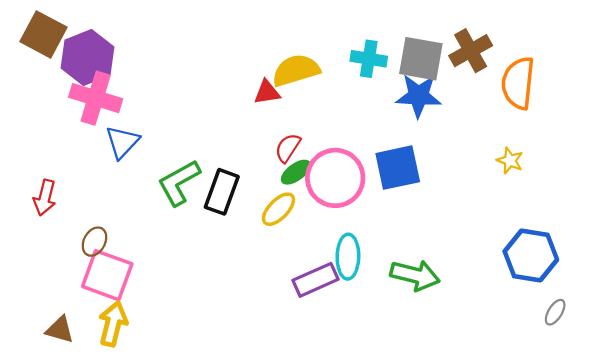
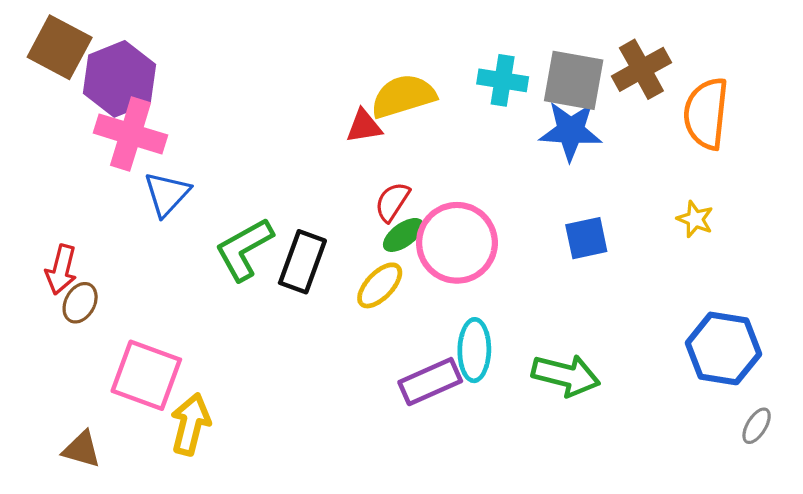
blue square: (398, 168) -> (586, 238), moved, size x0.7
brown ellipse: (94, 242) -> (80, 303), moved
yellow arrow: (113, 324) -> (190, 424), moved

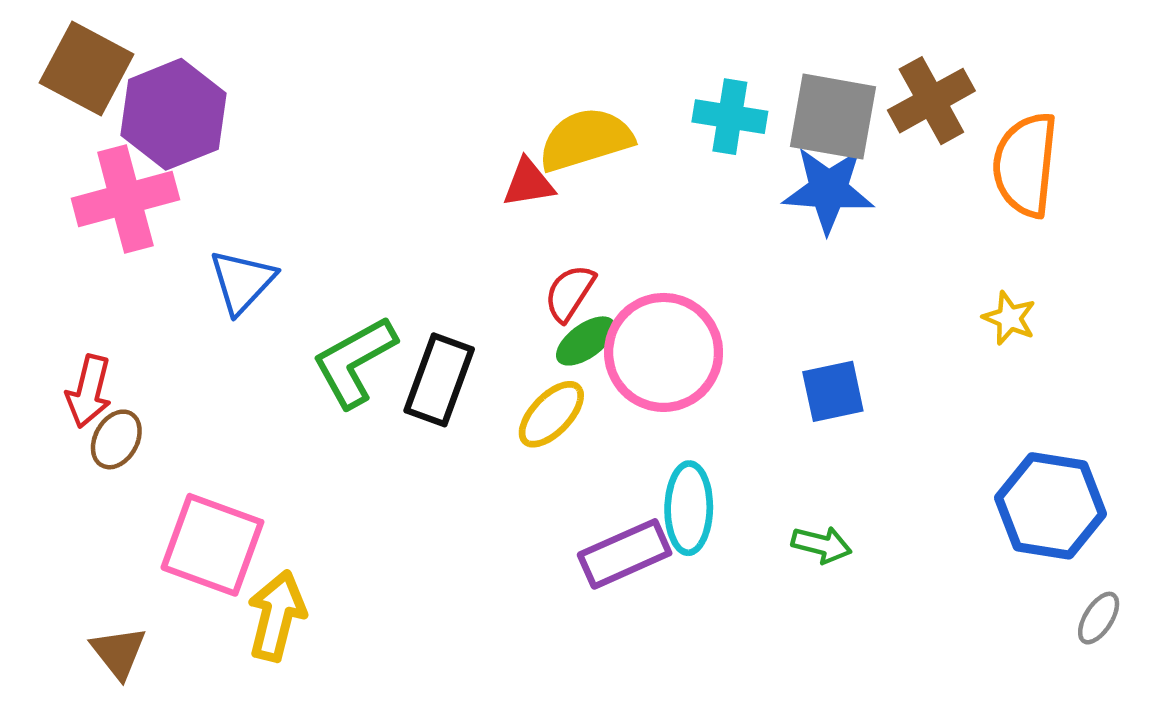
pink cross: (131, 134) -> (125, 199), moved, turned -32
blue square: (586, 238) -> (833, 391), moved
green arrow: (566, 375) -> (822, 545), size x0.6
brown triangle: (82, 449) -> (119, 652), turned 36

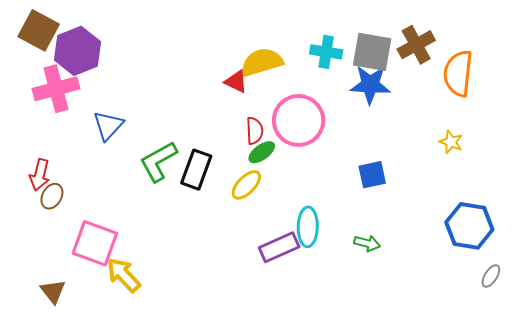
red triangle: (528, 183) -> (236, 82), turned 35
red semicircle: (570, 293) -> (255, 131), turned 144
pink circle: (664, 352) -> (299, 120), moved
yellow arrow: (277, 616) -> (124, 275), turned -57

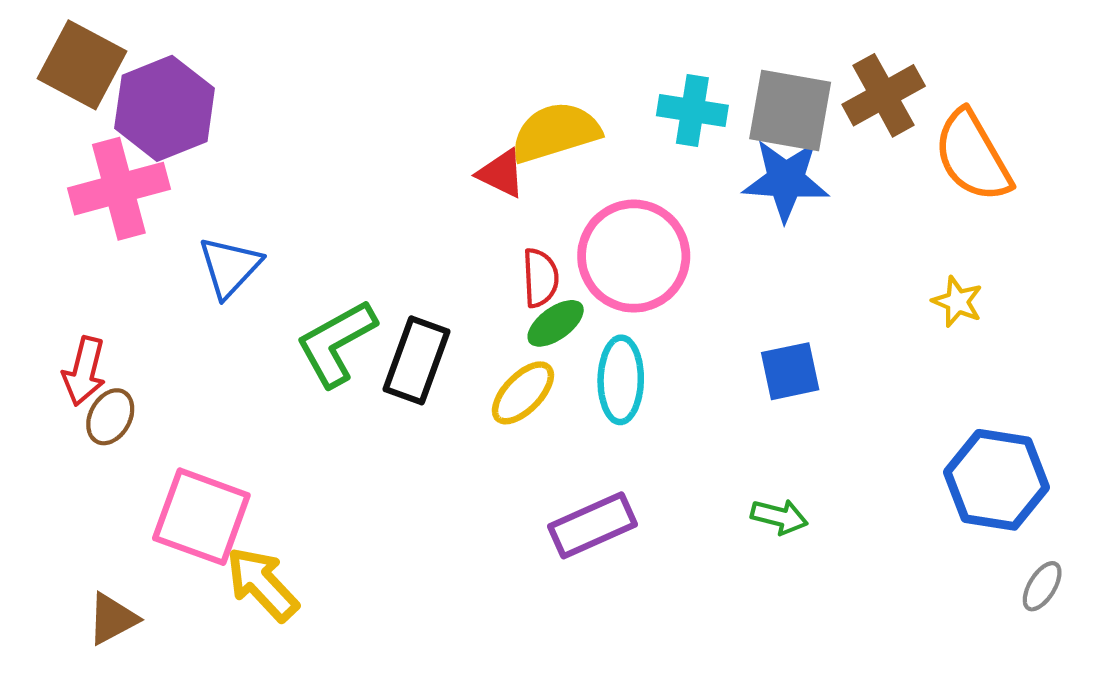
orange semicircle: (458, 73) -> (973, 156), turned -36
cyan ellipse: (308, 227) -> (621, 380), moved
brown triangle: (53, 291) -> (112, 619), turned 40

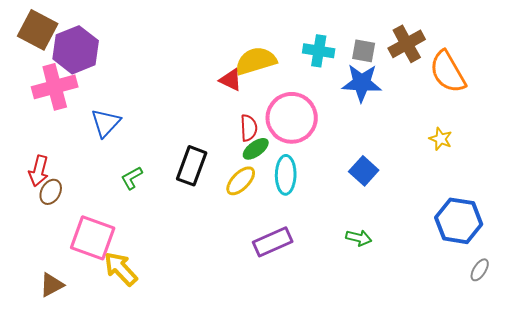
gray square: (790, 111) -> (364, 51), size x0.6
green L-shape: (336, 343) -> (132, 178), moved, size x0.6
blue square: (790, 371) -> (364, 171), turned -36

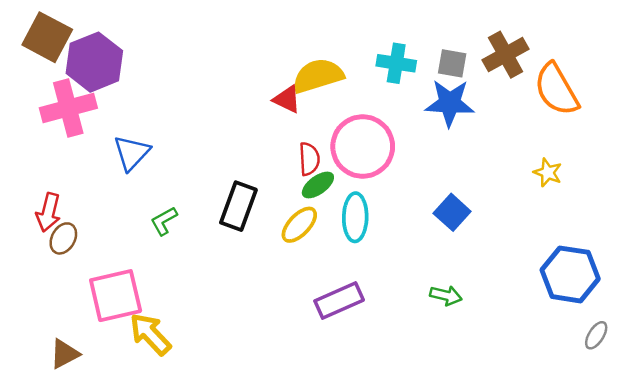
pink square: (93, 238) -> (116, 296), turned -33

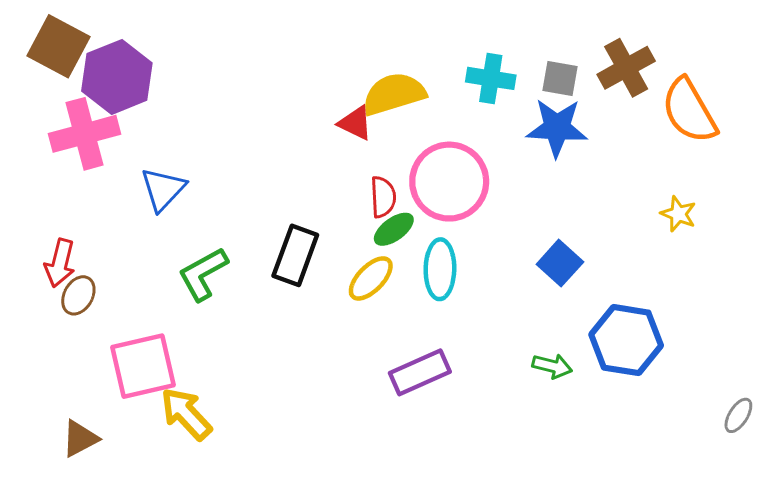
green L-shape: (164, 221) -> (203, 274), size x1.5
blue hexagon: (570, 274) -> (626, 340), moved

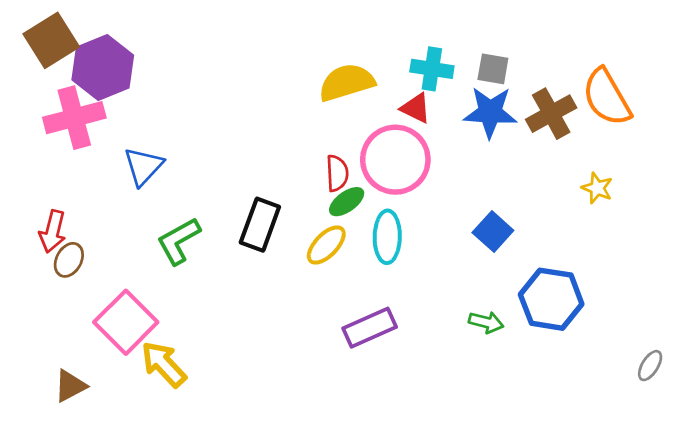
brown square: (58, 46) -> (51, 40), turned 30
brown cross: (626, 68) -> (551, 114), moved
red triangle: (355, 123) -> (416, 108), moved
pink square: (143, 366) -> (126, 322), turned -32

